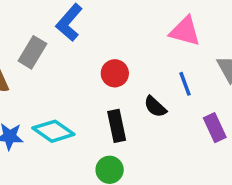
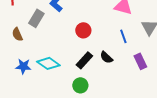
black semicircle: (155, 107) -> (106, 57), moved
black rectangle: (117, 126) -> (84, 60), turned 54

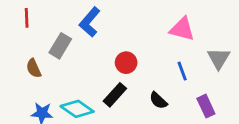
black rectangle: (84, 60) -> (115, 95), moved

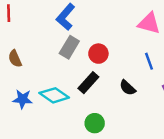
gray rectangle: (60, 46) -> (69, 47), moved

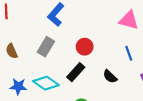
gray rectangle: (69, 47) -> (46, 47), moved

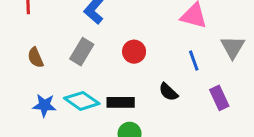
black rectangle: (76, 72) -> (121, 102), moved, turned 48

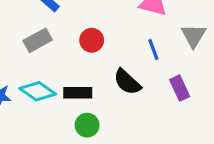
gray rectangle: (82, 52) -> (38, 40), turned 30
black semicircle: (168, 92) -> (127, 82), size x1.4

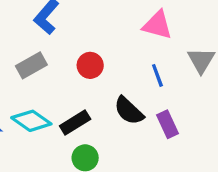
purple rectangle: (180, 88) -> (167, 124), moved
black rectangle: (78, 93) -> (75, 123), turned -32

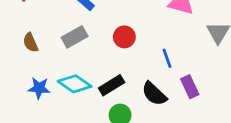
blue line: (157, 75) -> (167, 58), moved
black semicircle: (129, 111) -> (154, 94), moved

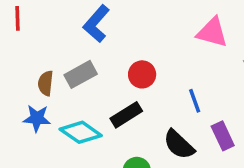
brown semicircle: (31, 43) -> (46, 83), moved, turned 30
black rectangle: (112, 85) -> (126, 115), moved
blue star: (39, 88) -> (37, 118), moved

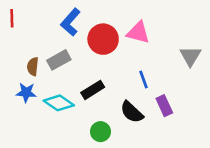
pink triangle: (212, 32) -> (138, 33), moved
red circle: (142, 74) -> (103, 39), moved, size x1.5

